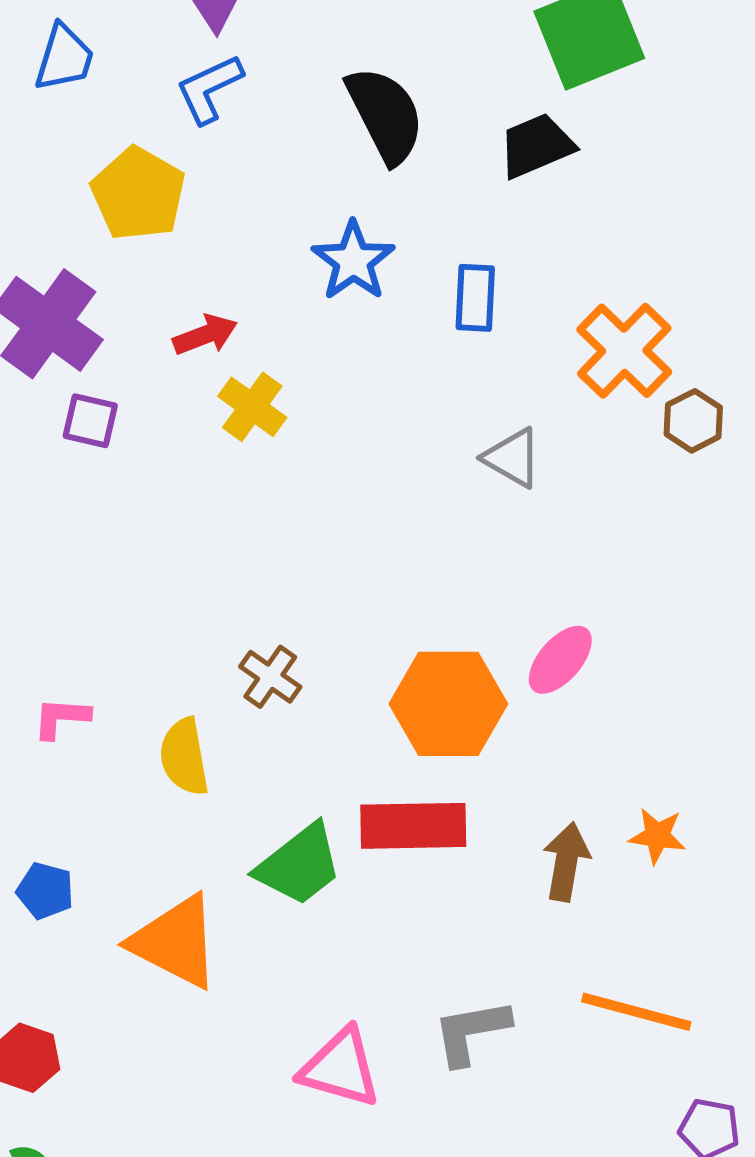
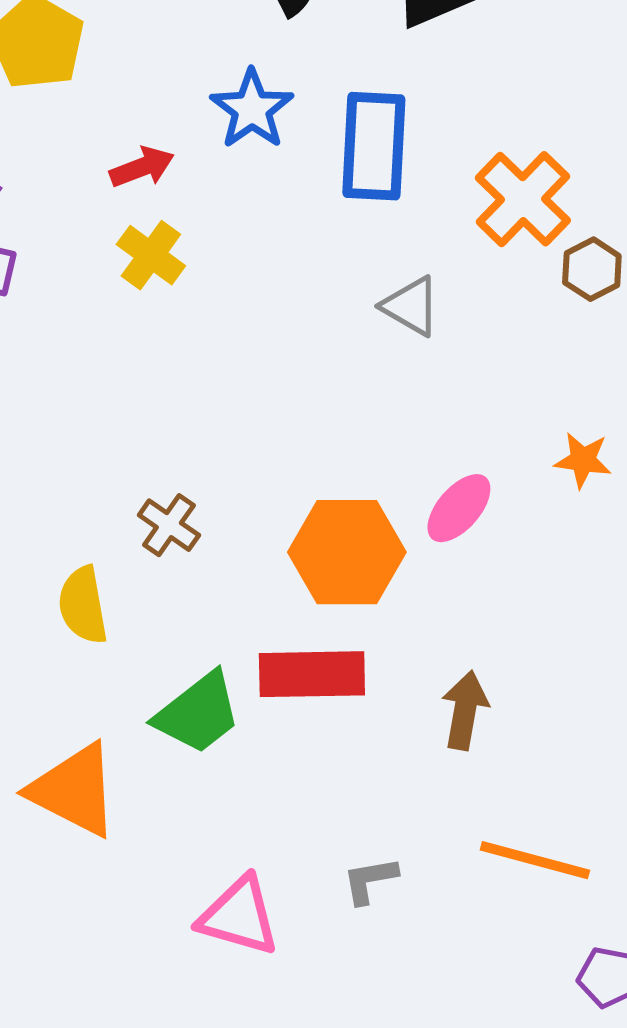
blue rectangle: (475, 298) -> (374, 146), size x1.6
red arrow: (205, 335) -> (142, 167), moved
orange star: (657, 836) -> (583, 460), moved
gray L-shape: (471, 1032) -> (370, 880), size x0.7

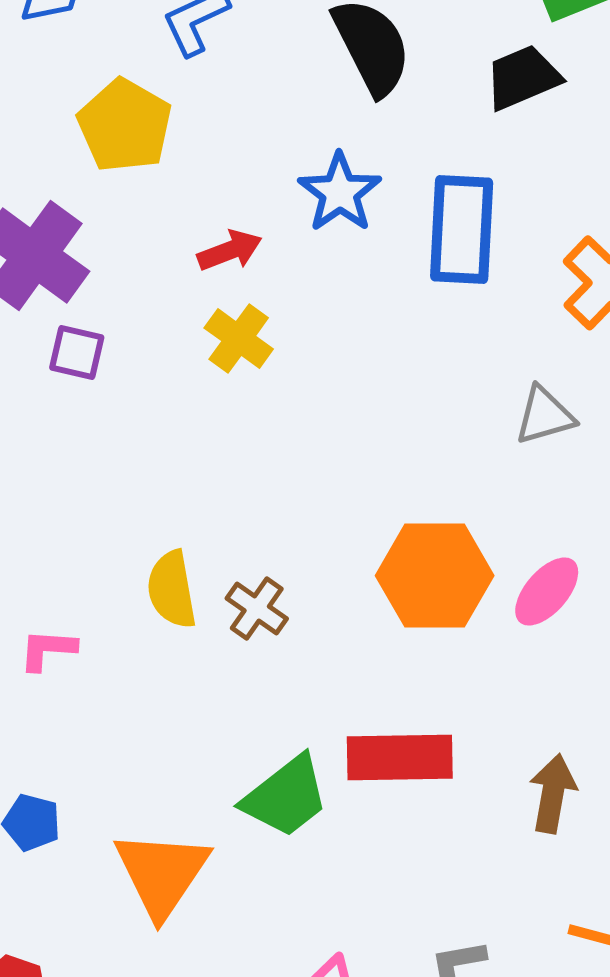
gray triangle: (411, 306) -> (545, 416), moved, turned -46
orange hexagon: (347, 552) -> (435, 576), moved
yellow semicircle: (83, 605) -> (172, 590), moved
orange triangle: (74, 790) -> (162, 874), turned 37

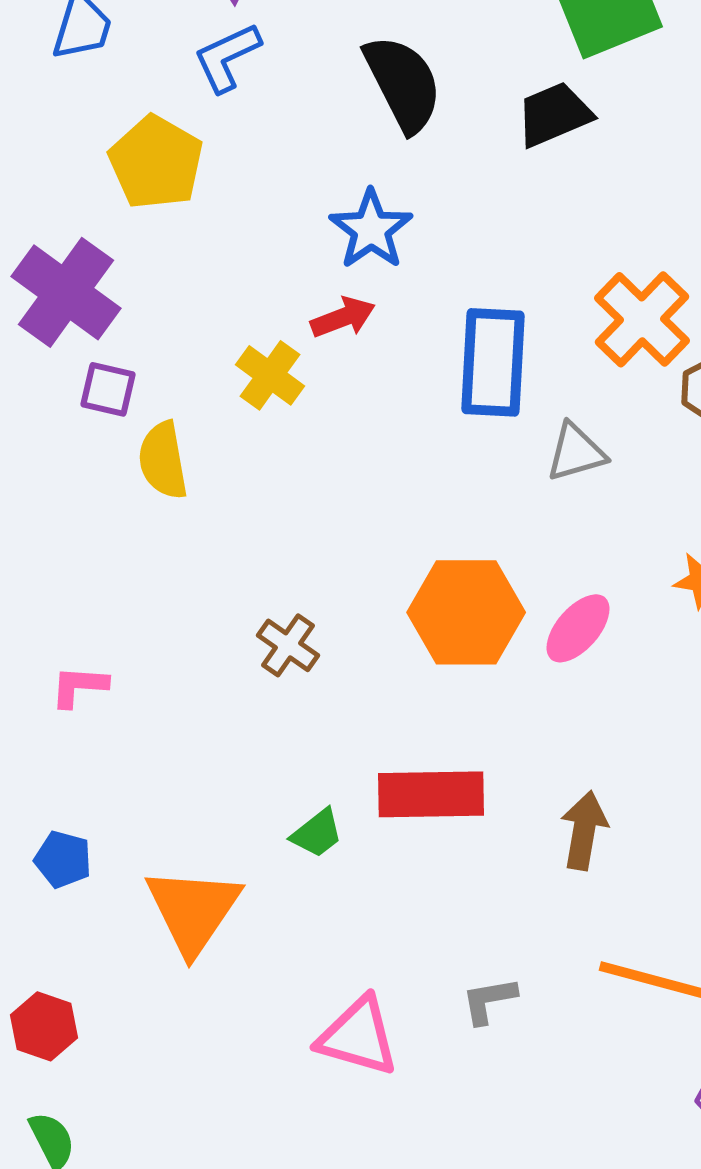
blue rectangle: (462, 230) -> (493, 362), moved
red arrow: (230, 250) -> (343, 317), moved
yellow semicircle: (172, 590) -> (163, 460), moved
green trapezoid: (286, 796) -> (317, 833), size x0.6

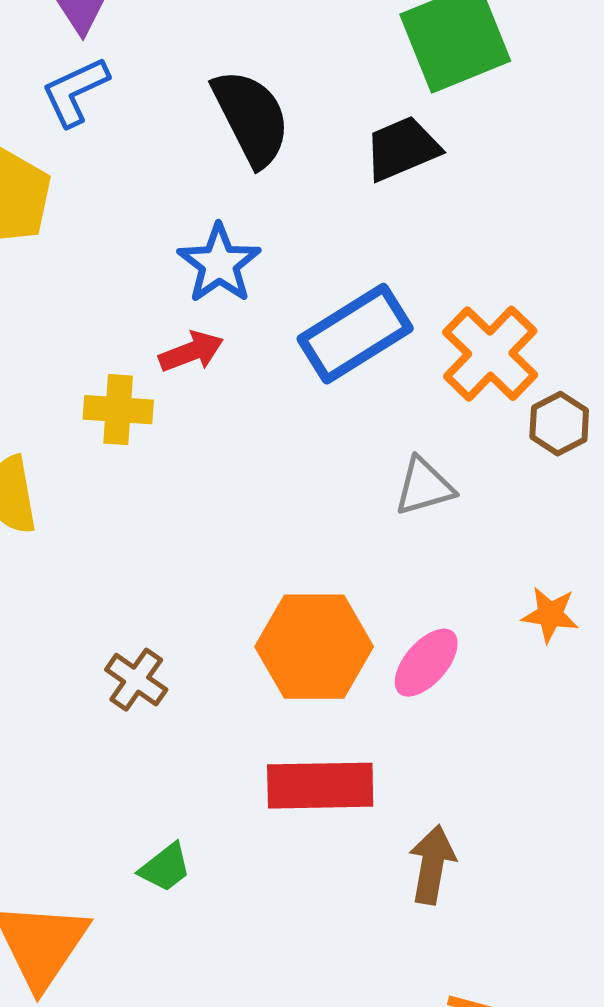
blue rectangle: (493, 362) -> (355, 334), moved, turned 55
yellow cross: (270, 375) -> (118, 410), turned -32
red rectangle: (431, 794) -> (320, 786), moved

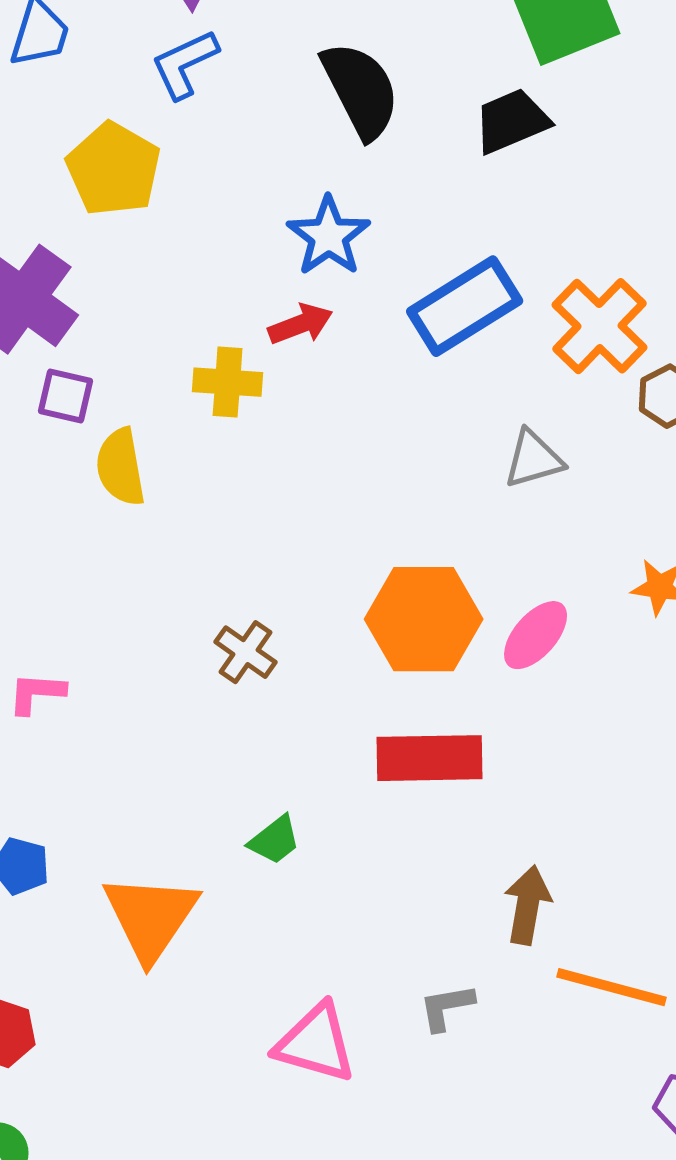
brown arrow: (432, 865) -> (528, 905), moved

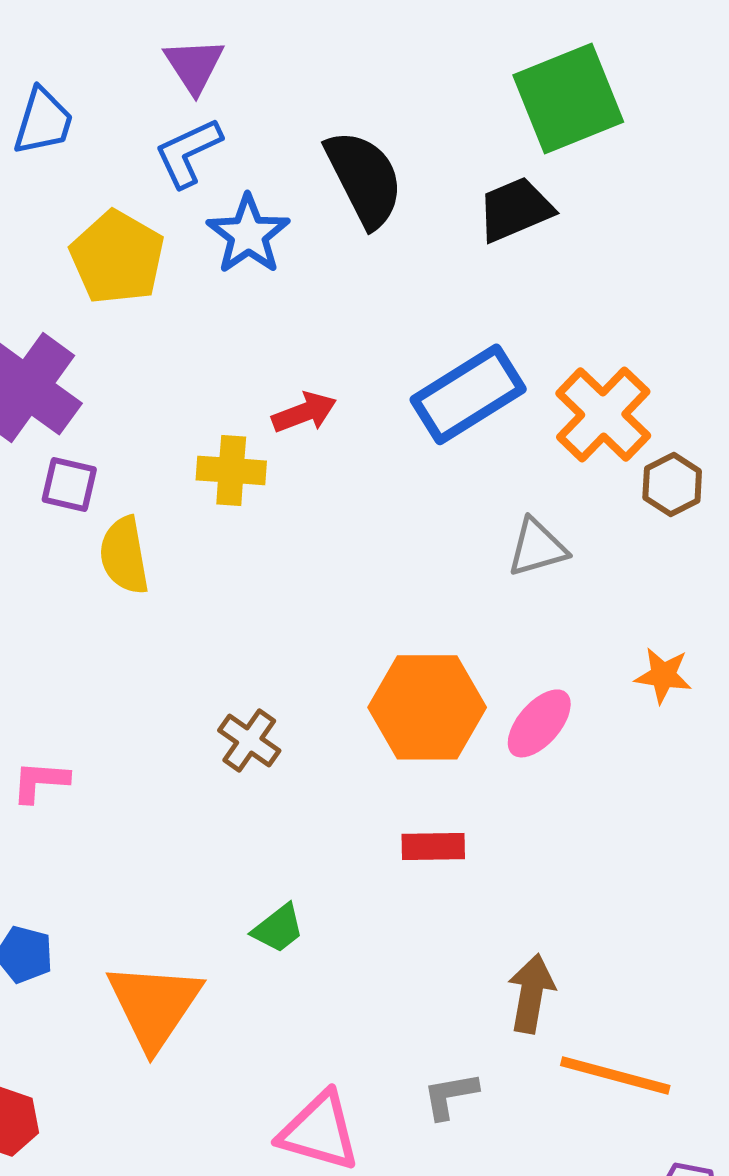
blue star: (329, 236) -> (248, 234), moved
red rectangle: (430, 758) -> (433, 846), size x0.6

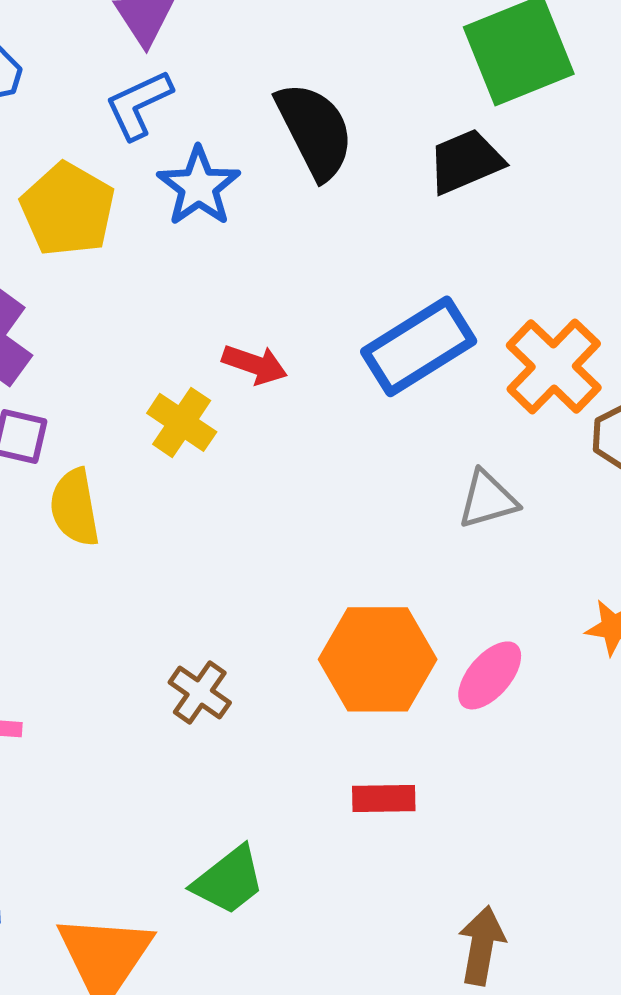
red arrow: (304, 412) -> (255, 364), turned 40
yellow cross: (231, 470) -> (182, 422), turned 30
green trapezoid: (278, 928) -> (229, 880), size x1.4

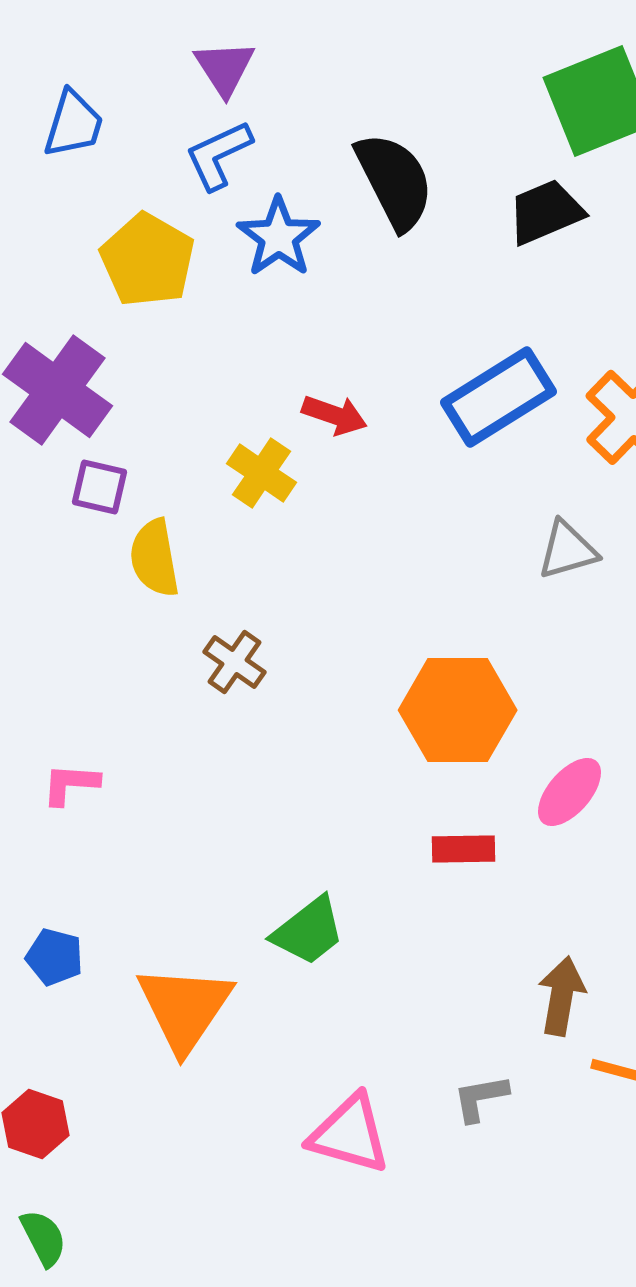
pink ellipse: (490, 675) -> (570, 792), moved
brown cross: (200, 692) -> (234, 662), moved

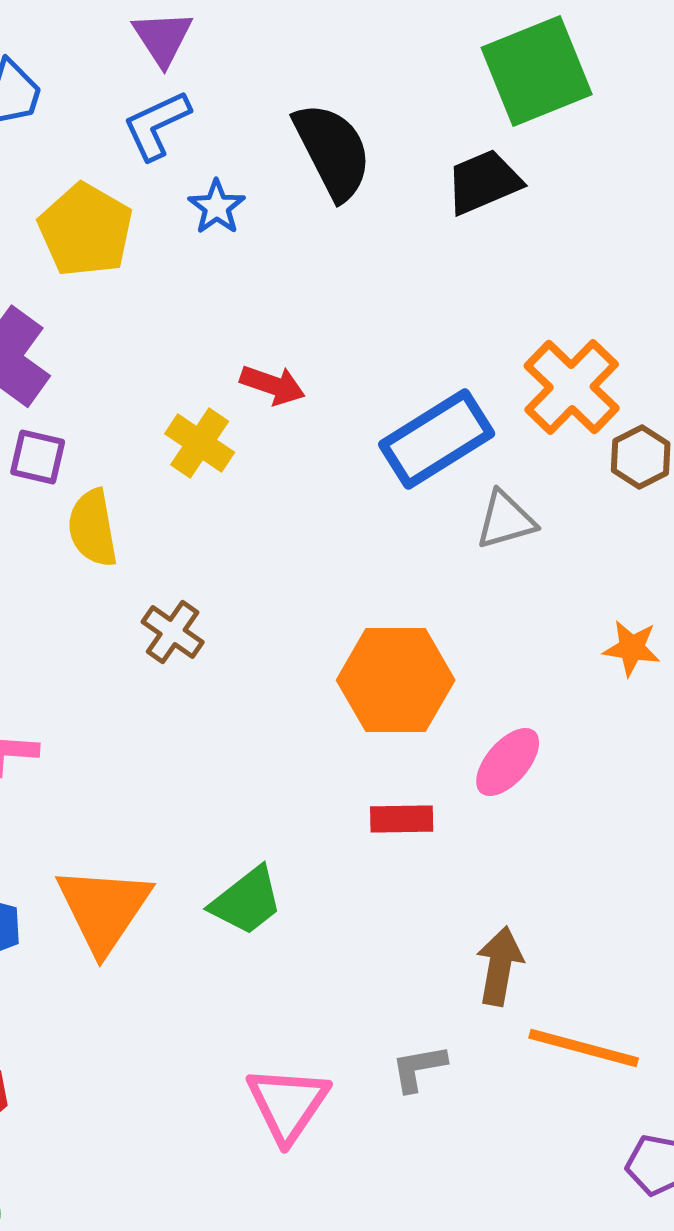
blue star: (278, 237) -> (217, 207), size x0.7
blue rectangle: (498, 397) -> (437, 439), moved
orange triangle: (184, 1008) -> (104, 909), moved
pink triangle: (350, 1134) -> (288, 1104), turned 48

